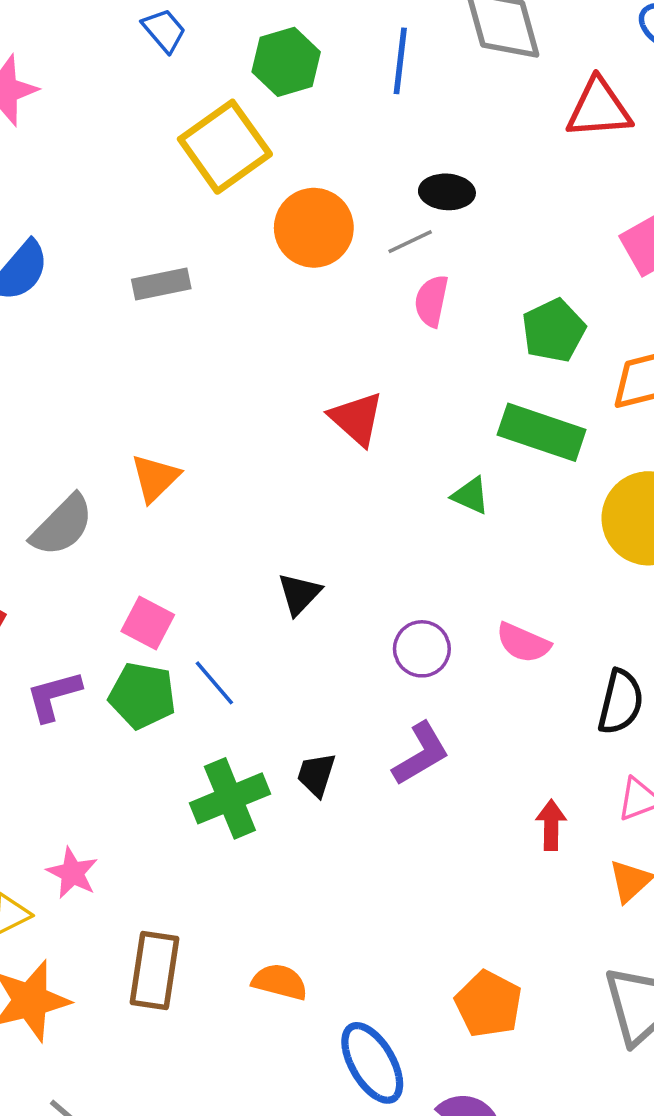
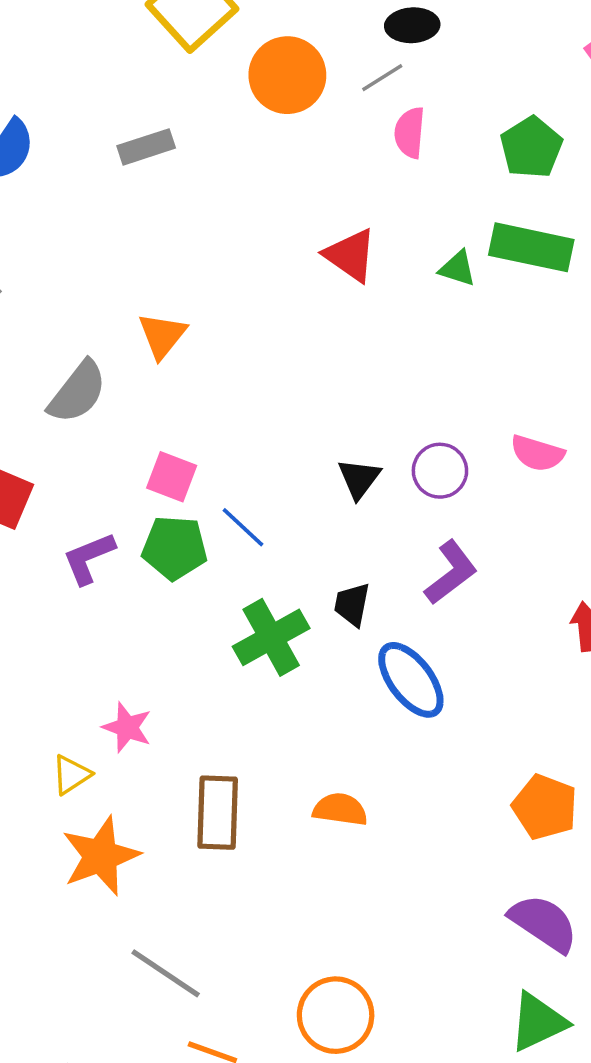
green triangle: (471, 496) -> (458, 268), moved
black triangle: (299, 594) -> (359, 479), moved
blue ellipse: (372, 1063) -> (411, 680), moved

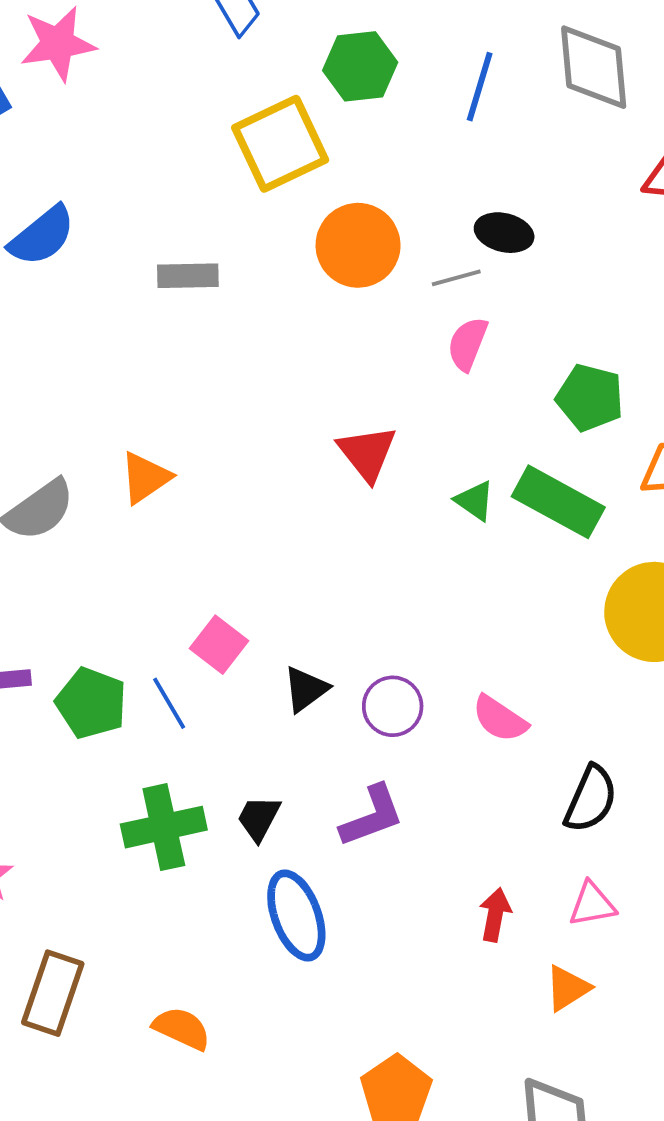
green pentagon: (531, 147) -> (590, 398), turned 30
pink square: (172, 477) -> (219, 645), moved

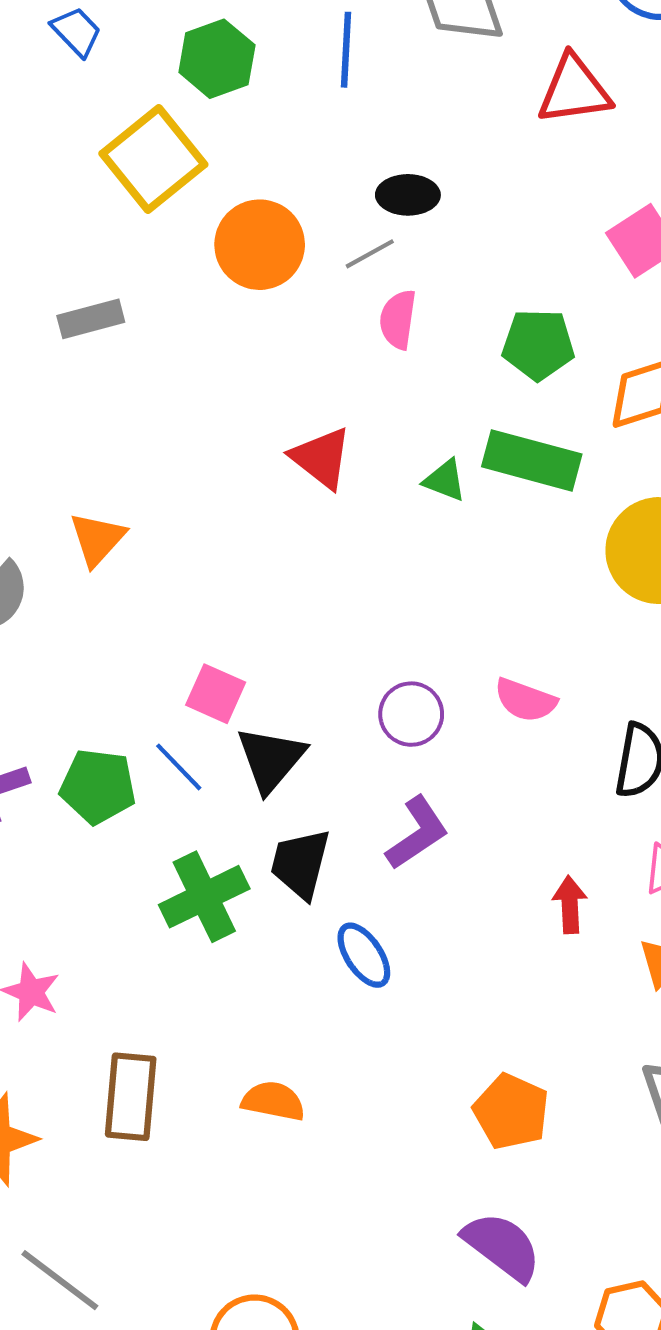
black triangle: (306, 689) -> (271, 759), moved, size x1.4
black trapezoid: (259, 818) -> (300, 864), size x1.4
blue ellipse: (296, 915) -> (364, 955), size x0.7

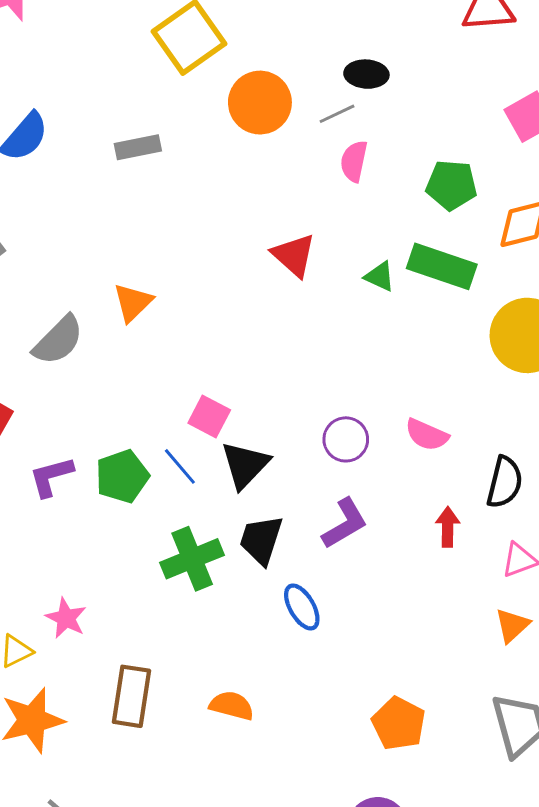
green pentagon: (98, 786) -> (122, 476), turned -30
red arrow: (570, 905) -> (448, 527), moved

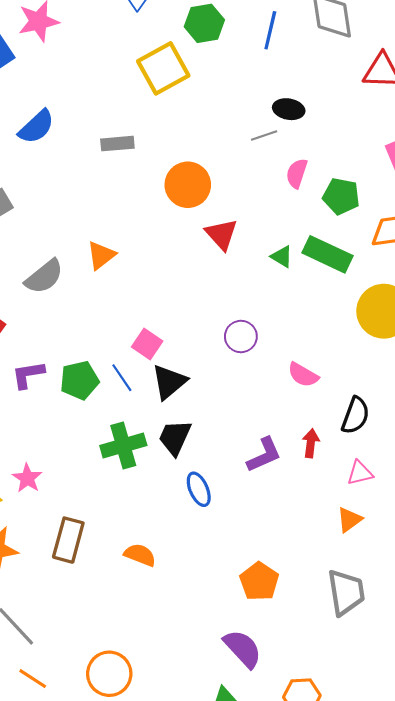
orange circle: (260, 103) -> (188, 185), moved
pink semicircle: (354, 161) -> (297, 173), moved
purple circle: (346, 439) -> (241, 336), moved
purple L-shape: (345, 523) -> (264, 455), moved

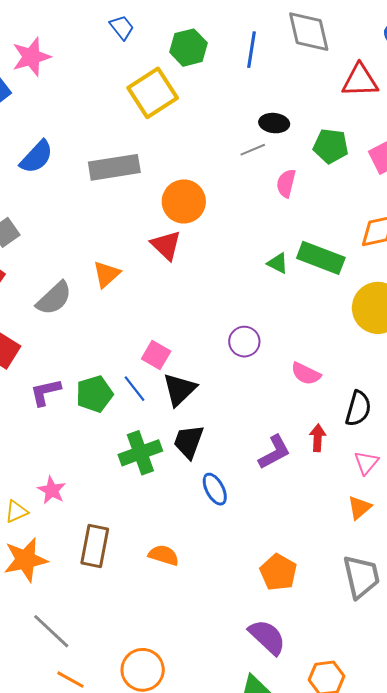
gray rectangle: (117, 144) -> (114, 167), size x1.6
green pentagon: (341, 196) -> (331, 146), moved
red triangle: (221, 234) -> (166, 245), moved
pink triangle: (360, 473) -> (366, 463), turned -32

